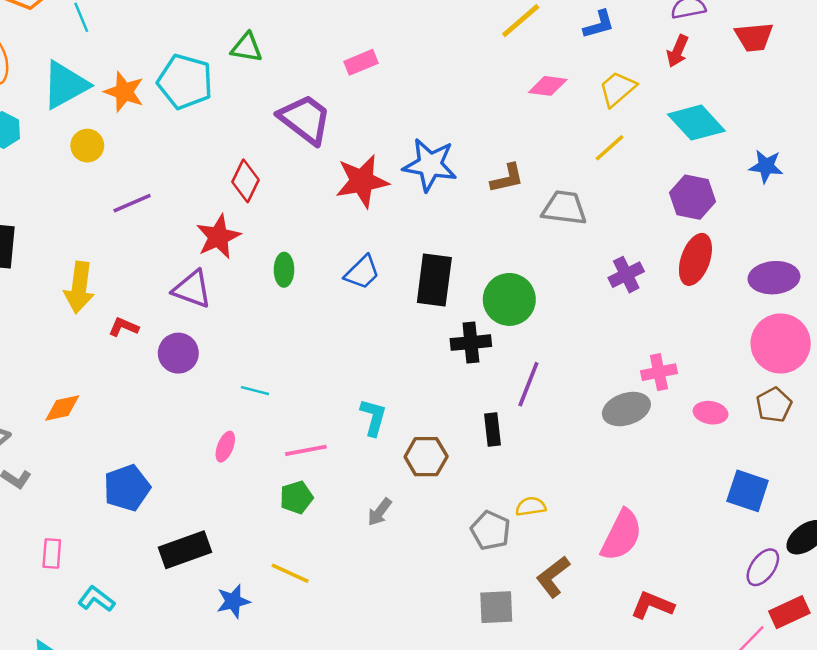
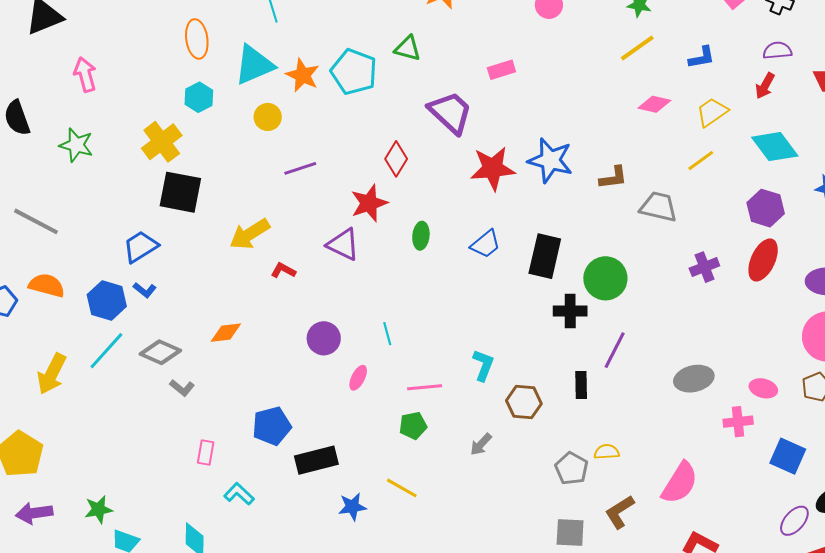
yellow arrow: (79, 287) -> (250, 234), turned 45
purple circle: (178, 353) -> (324, 338), moved
pink cross: (659, 372) -> (738, 422), moved
cyan line: (255, 391) -> (387, 334), turned 55
blue pentagon: (127, 488) -> (272, 426), moved

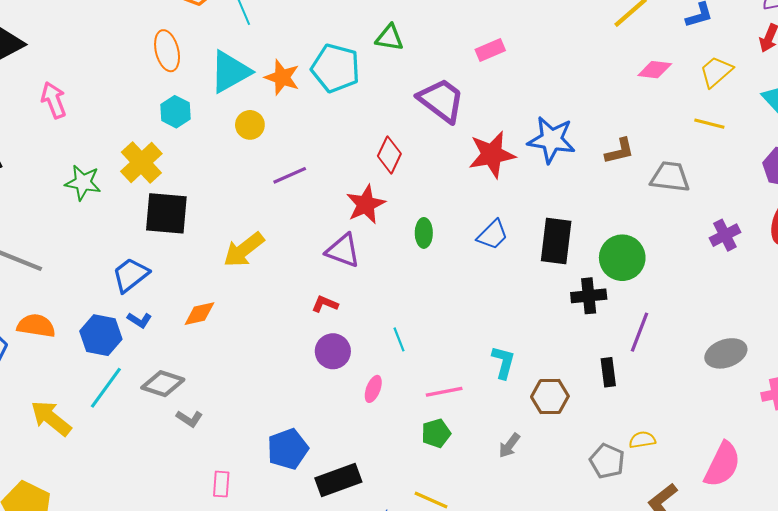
green star: (76, 145) -> (83, 183), moved
yellow line: (701, 161) -> (709, 124), turned 56
red L-shape: (283, 270) -> (325, 304), moved
orange diamond: (226, 333) -> (199, 314), moved
yellow arrow: (52, 374) -> (51, 418), turned 108

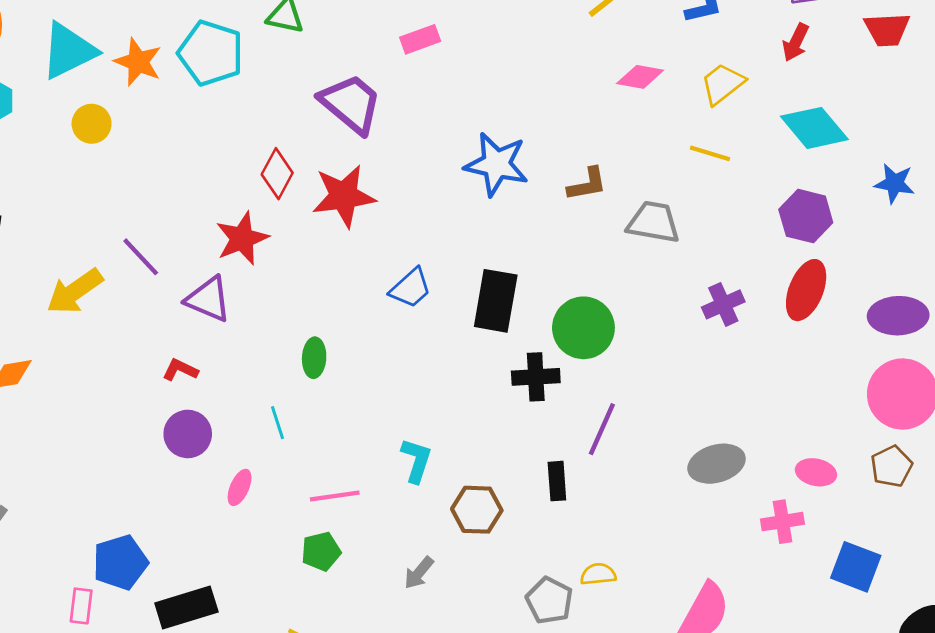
red star: (492, 155) -> (344, 196), moved
purple line: (290, 175) -> (141, 257), moved, turned 68
green ellipse: (424, 233) -> (314, 358), moved
pink rectangle: (221, 484) -> (81, 606), moved

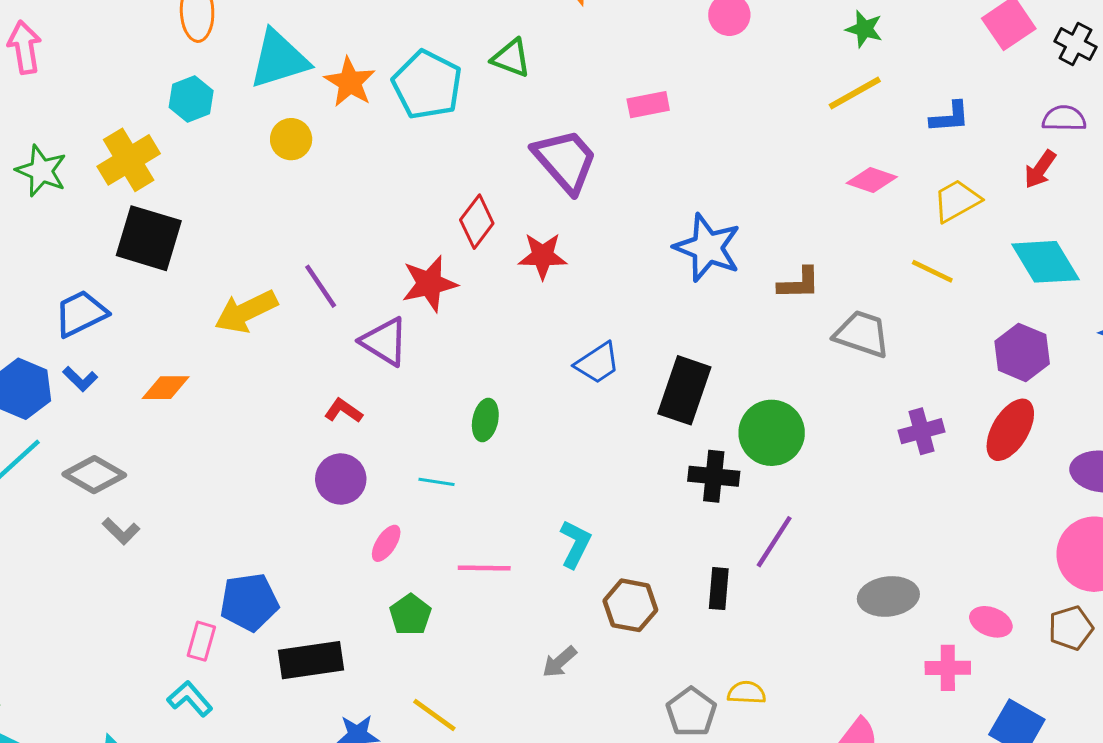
red star: (344, 196) -> (543, 256), size x0.7
cyan line: (278, 423) -> (436, 482), turned -72
green pentagon: (321, 551) -> (410, 615), moved, turned -30

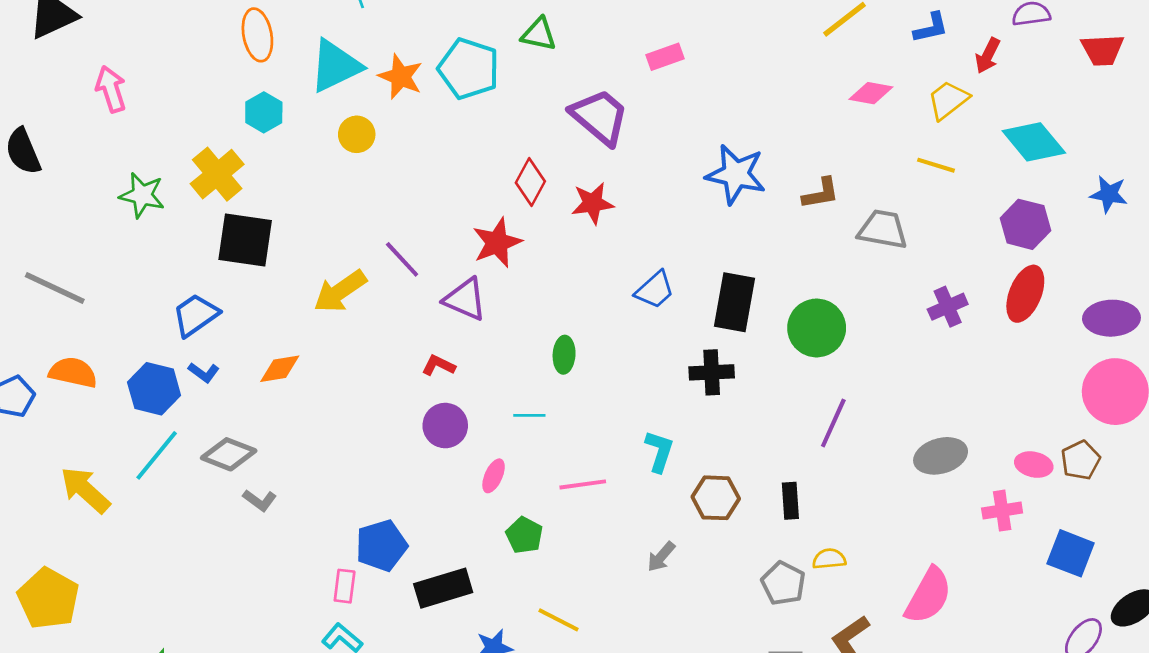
red arrow: (1040, 169) -> (988, 56), moved
black cross: (714, 476) -> (712, 372), moved
black rectangle: (719, 589) -> (790, 501), moved
brown pentagon: (1071, 628) -> (1080, 460), moved

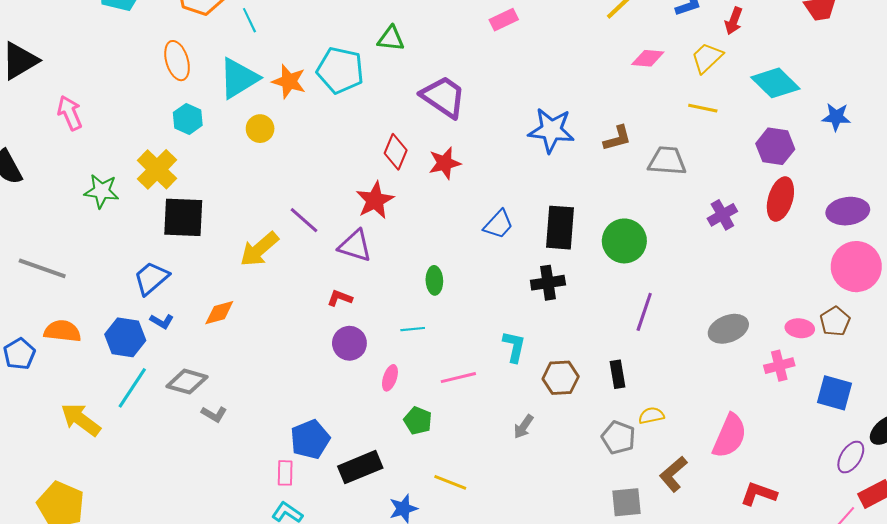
pink rectangle: (665, 57) -> (504, 20), moved

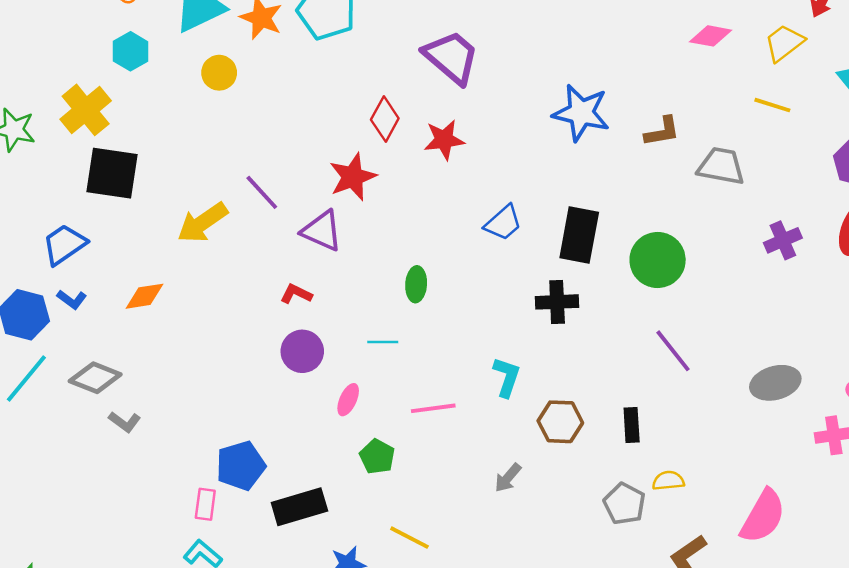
purple line: (644, 312) -> (673, 351), turned -63

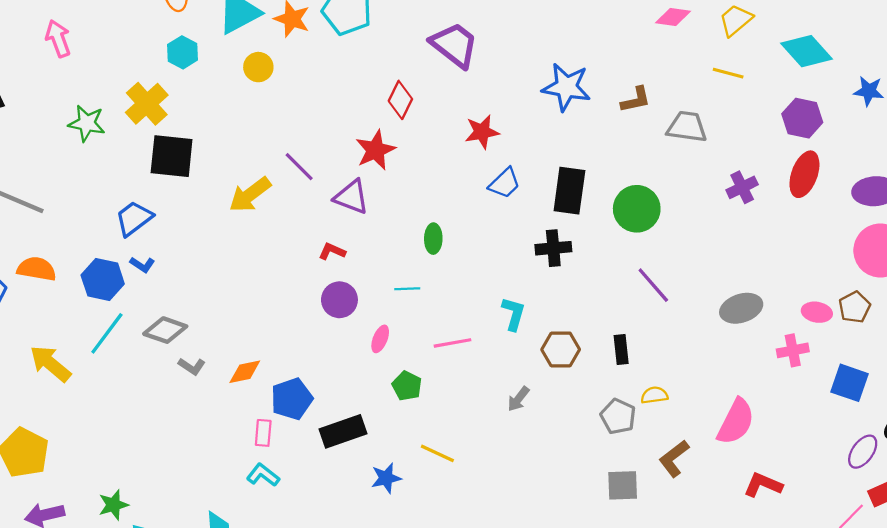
red star: (444, 140) -> (482, 132), moved
orange diamond: (144, 296) -> (245, 372), moved

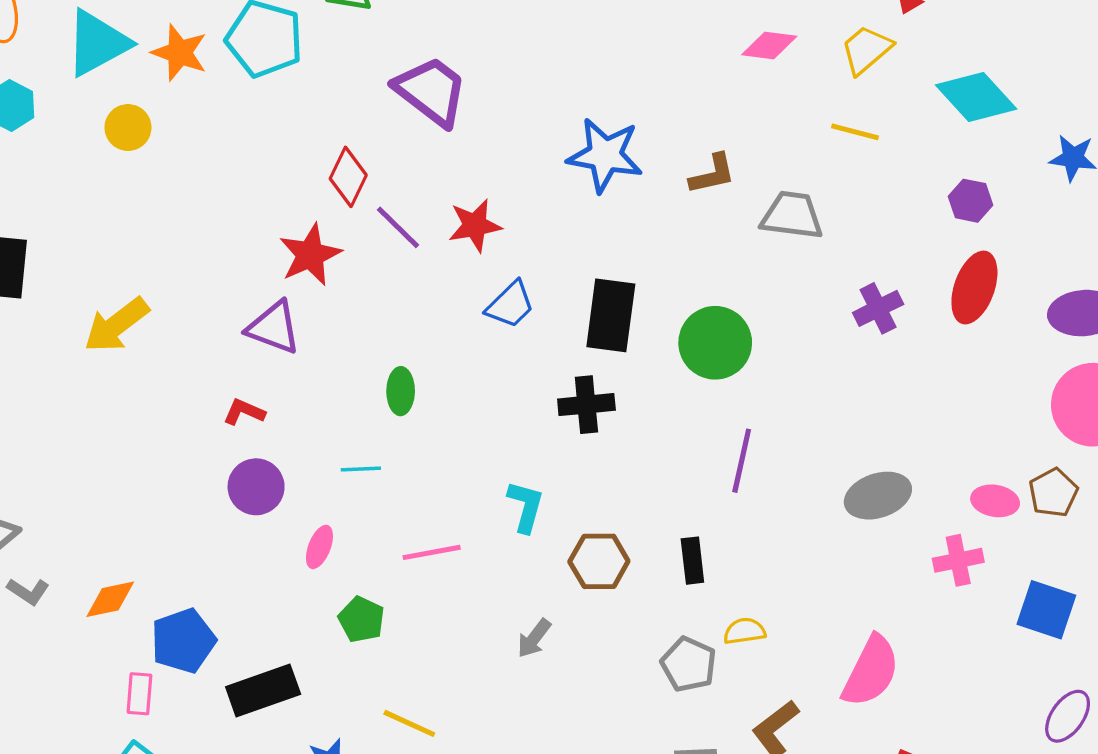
purple hexagon: (802, 118) -> (970, 201), size x0.7
purple line: (299, 167) -> (398, 227), moved
purple line: (653, 285) -> (742, 461), turned 54

